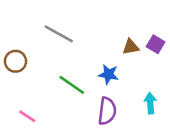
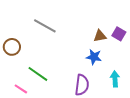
blue star: (108, 74) -> (94, 57), moved
green line: (72, 85) -> (38, 74), moved

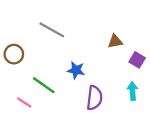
purple square: (119, 34) -> (137, 60), moved
blue star: (94, 57) -> (76, 70), moved

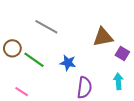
brown triangle: (115, 41) -> (103, 37), size x1.5
green line: (44, 85) -> (34, 60), moved

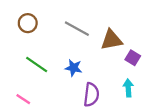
gray line: (46, 27) -> (77, 29), moved
brown circle: (12, 48) -> (28, 23), moved

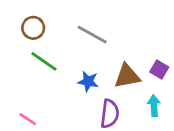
brown triangle: (111, 40) -> (127, 76), moved
green line: (37, 64) -> (44, 61), moved

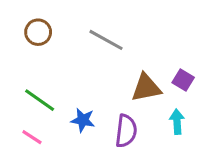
green line: (44, 61) -> (40, 100), moved
blue star: (88, 81) -> (83, 120), moved

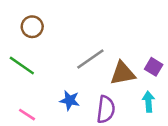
gray line: (106, 40) -> (90, 59), moved, turned -64
green line: (40, 100) -> (22, 65), moved

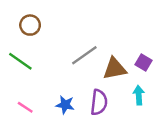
blue star: (70, 100) -> (65, 105), moved

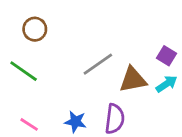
purple square: (144, 63) -> (167, 56), moved
cyan arrow: (139, 95) -> (167, 84), moved, turned 60

